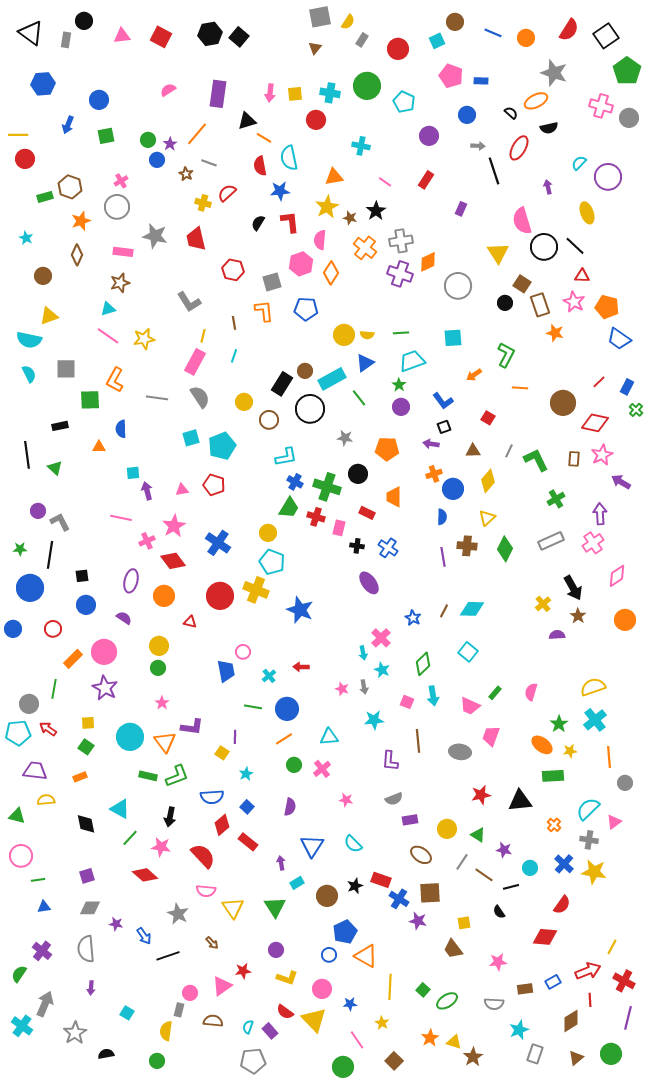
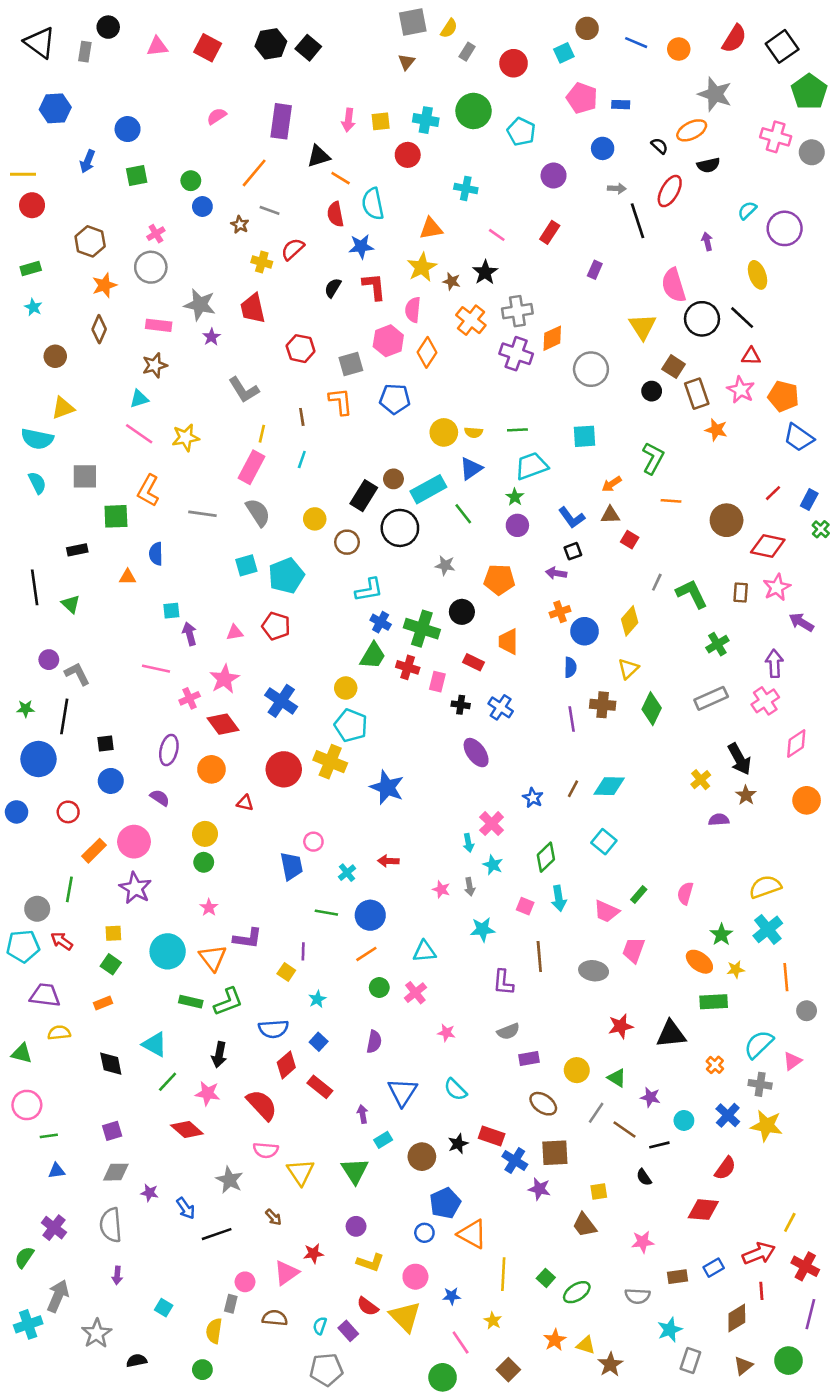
purple star: (170, 144) -> (211, 337), moved
green rectangle: (45, 197) -> (31, 268), moved
brown triangle: (473, 451) -> (610, 515), moved
cyan cross: (22, 1026) -> (28, 1324), turned 35

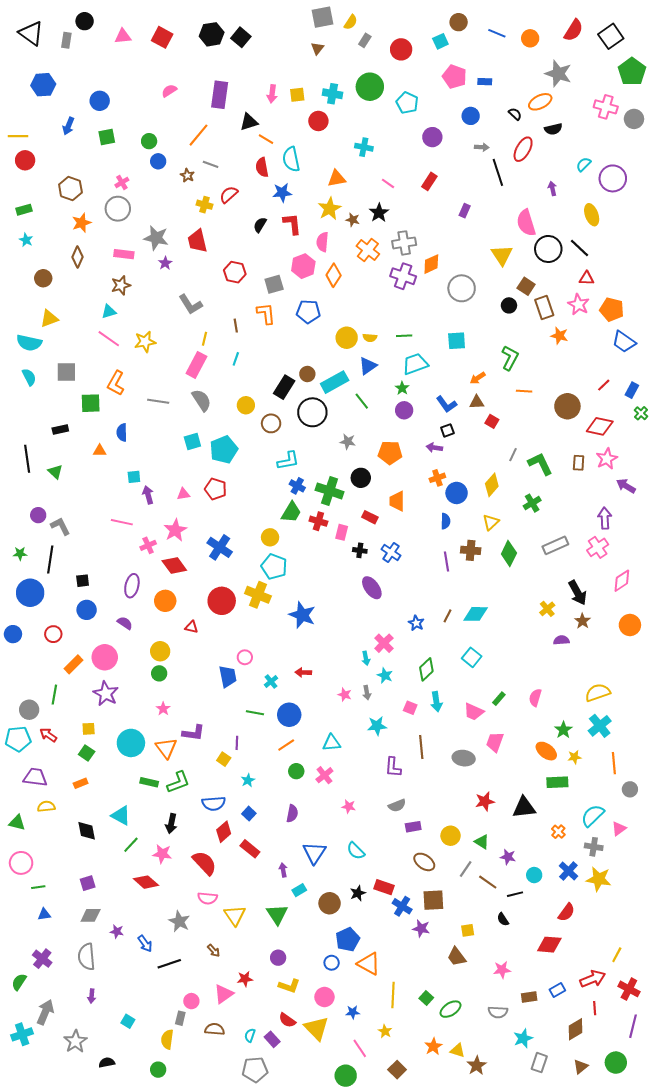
green cross: (717, 644) -> (532, 503), moved

